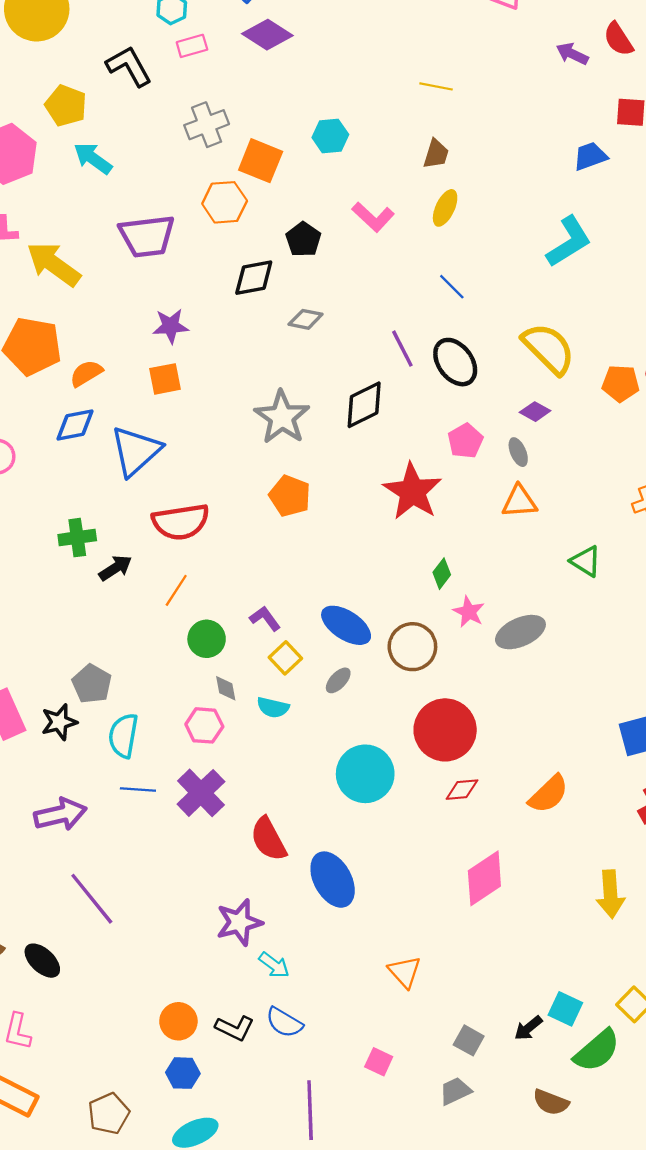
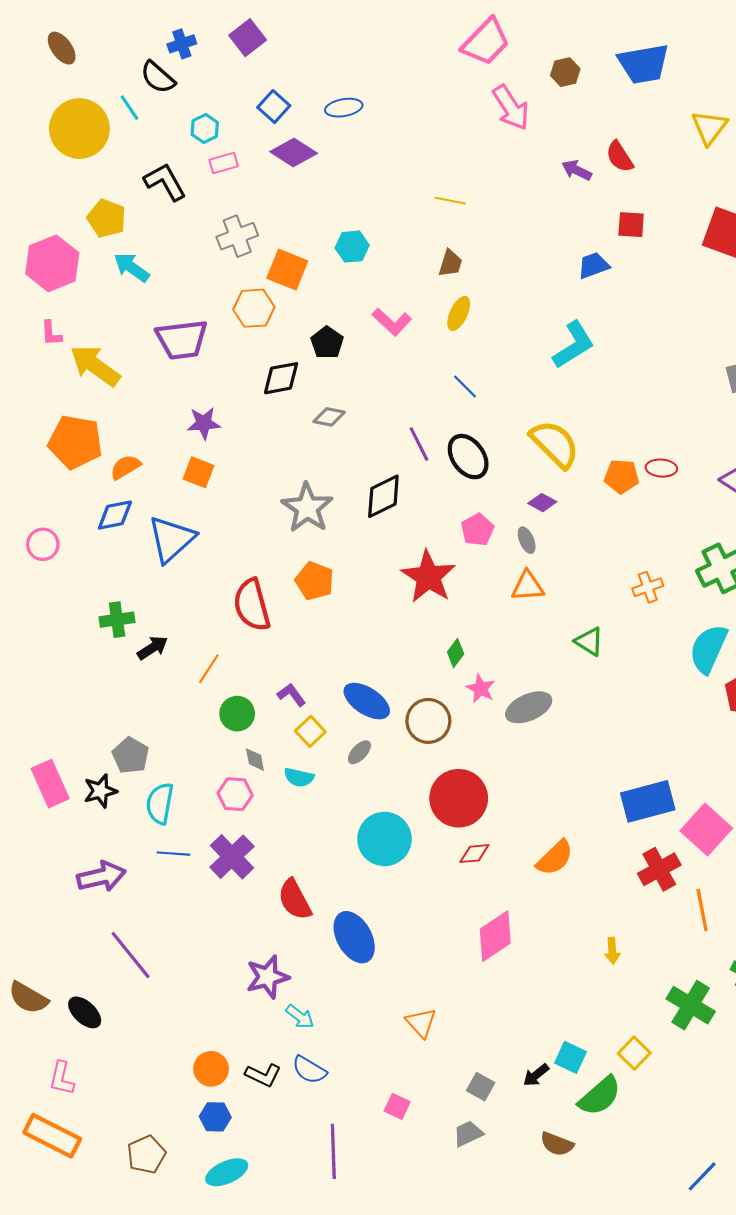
orange square: (165, 379) -> (199, 472), turned 32
red semicircle: (181, 522) -> (252, 605), moved, turned 84
yellow arrow: (610, 894) -> (612, 951), size x0.6

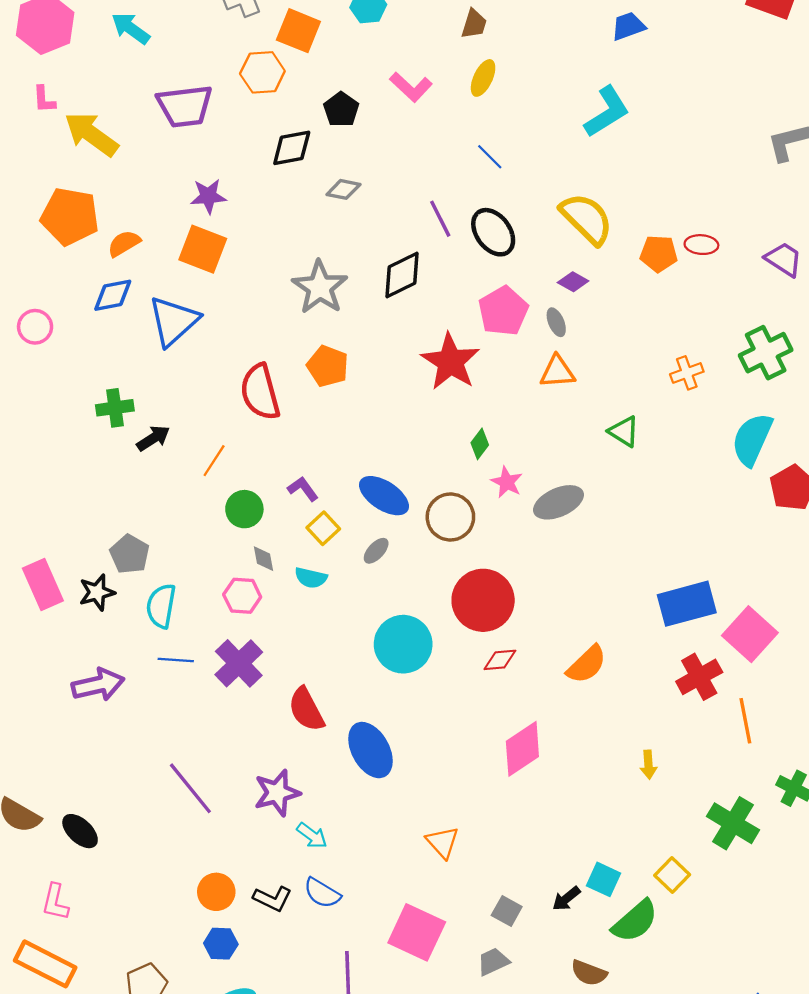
orange square: (199, 472) -> (203, 249), size x1.4
pink pentagon: (477, 530) -> (503, 311), size x1.4
purple line: (131, 955) -> (190, 788), moved
pink square: (397, 1106) -> (417, 932), size x2.0

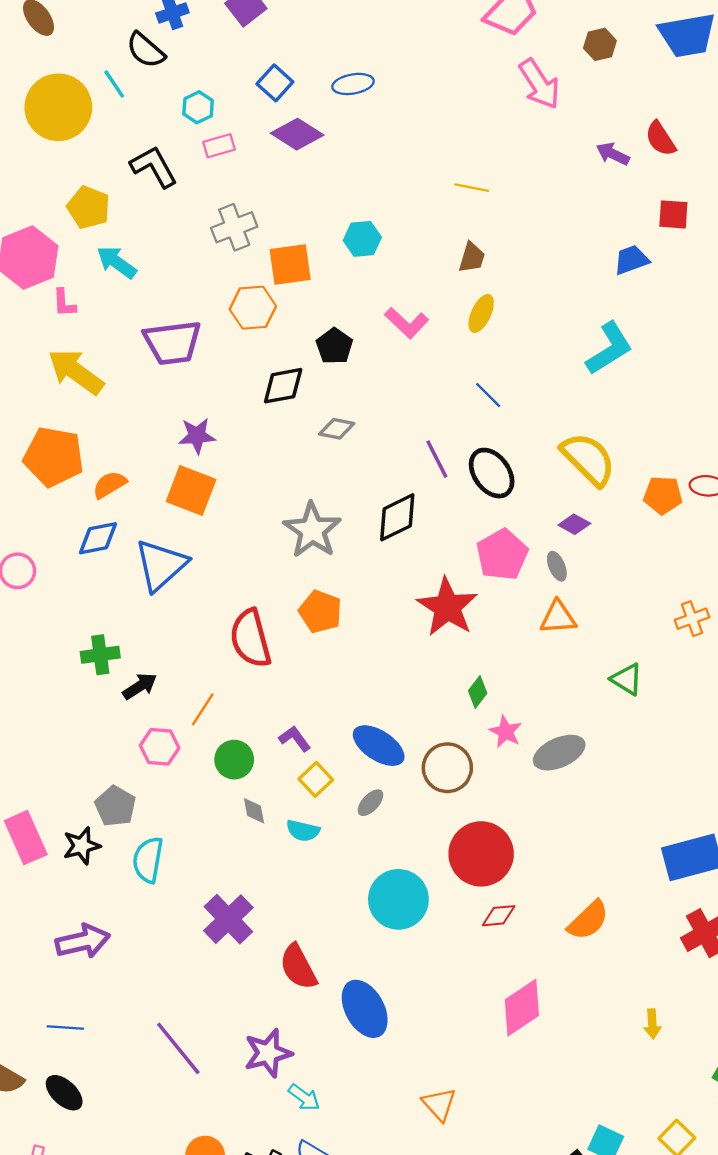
orange square: (298, 31) -> (290, 265), turned -30
pink L-shape: (44, 99) -> (64, 303), moved
pink hexagon: (242, 596) -> (160, 747), moved
blue line: (176, 660) -> (65, 1027), moved

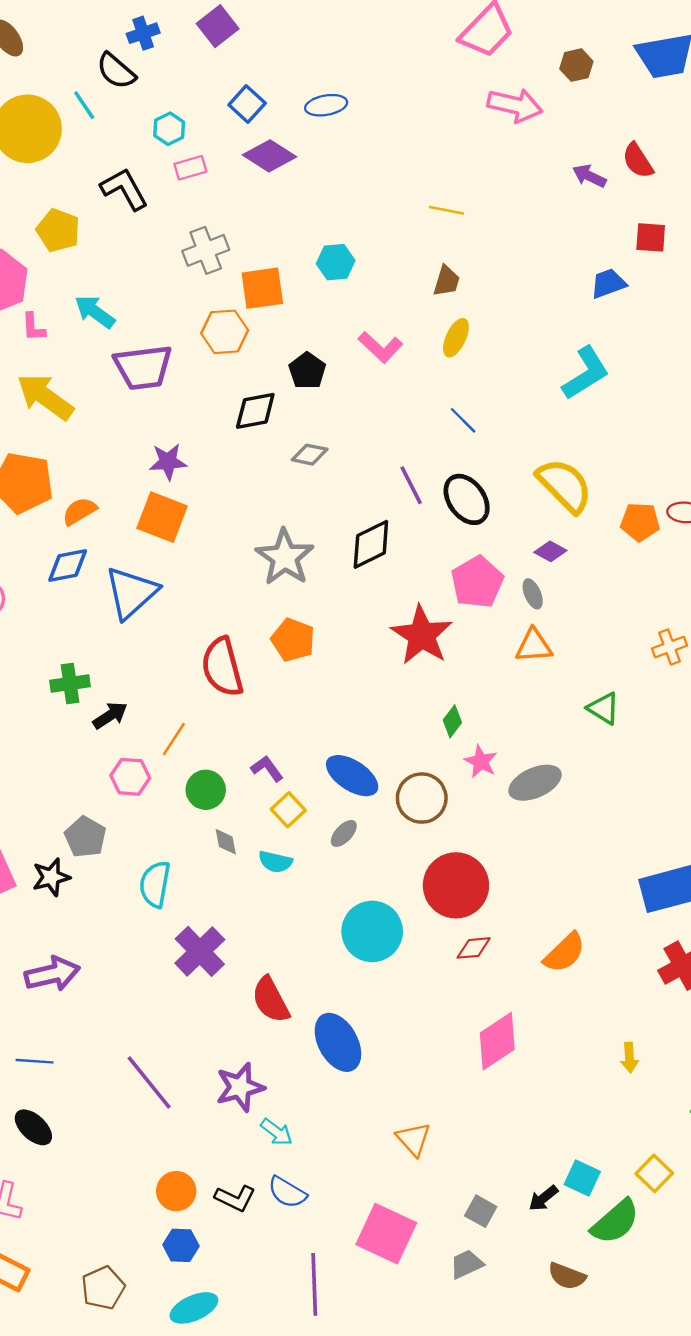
pink arrow: (539, 84) -> (515, 105), turned -44
cyan arrow: (117, 262) -> (95, 312), moved
cyan semicircle: (148, 860) -> (155, 884), moved

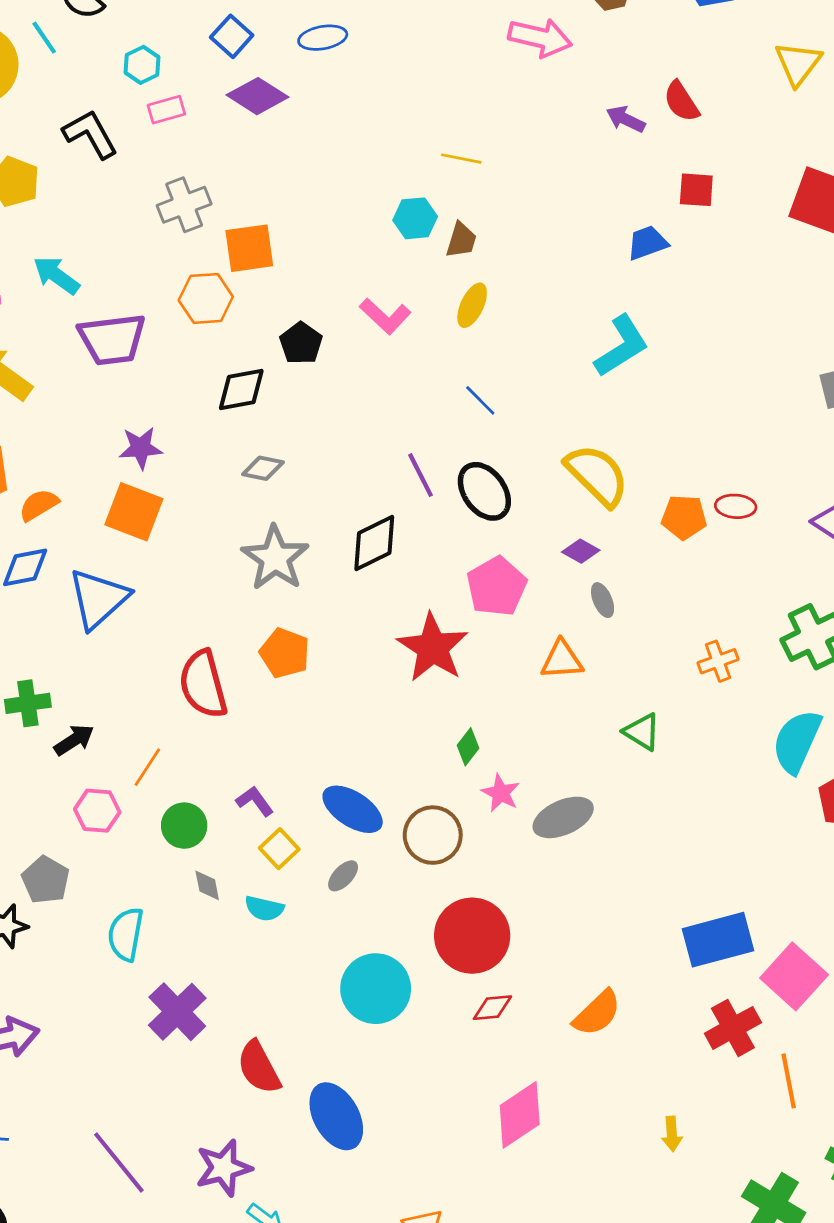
cyan hexagon: (336, 262) -> (415, 218), moved
gray diamond: (310, 455) -> (263, 468), moved
gray ellipse: (533, 594) -> (603, 600), moved

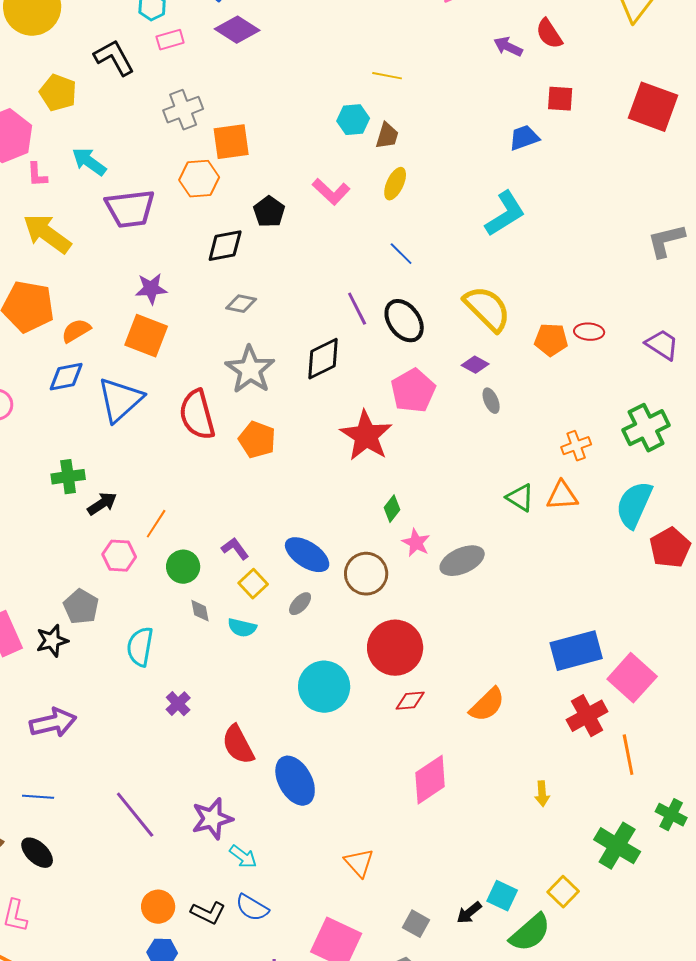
orange triangle: (562, 660) -> (562, 496), moved
red semicircle: (203, 684) -> (197, 415), moved
purple cross: (177, 1012) -> (178, 704), size x0.6

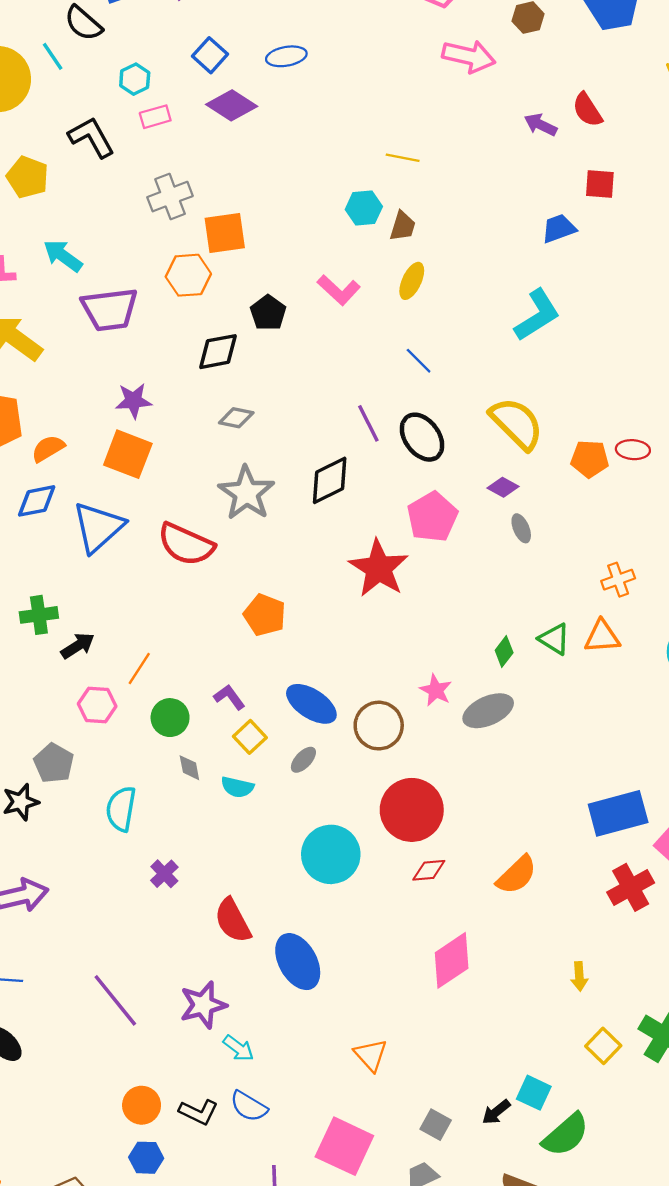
red semicircle: (197, 415) -> (186, 544), turned -51
orange pentagon: (257, 440) -> (265, 615), moved
green diamond: (392, 509) -> (504, 651), moved
yellow square: (563, 892) -> (603, 1046), moved

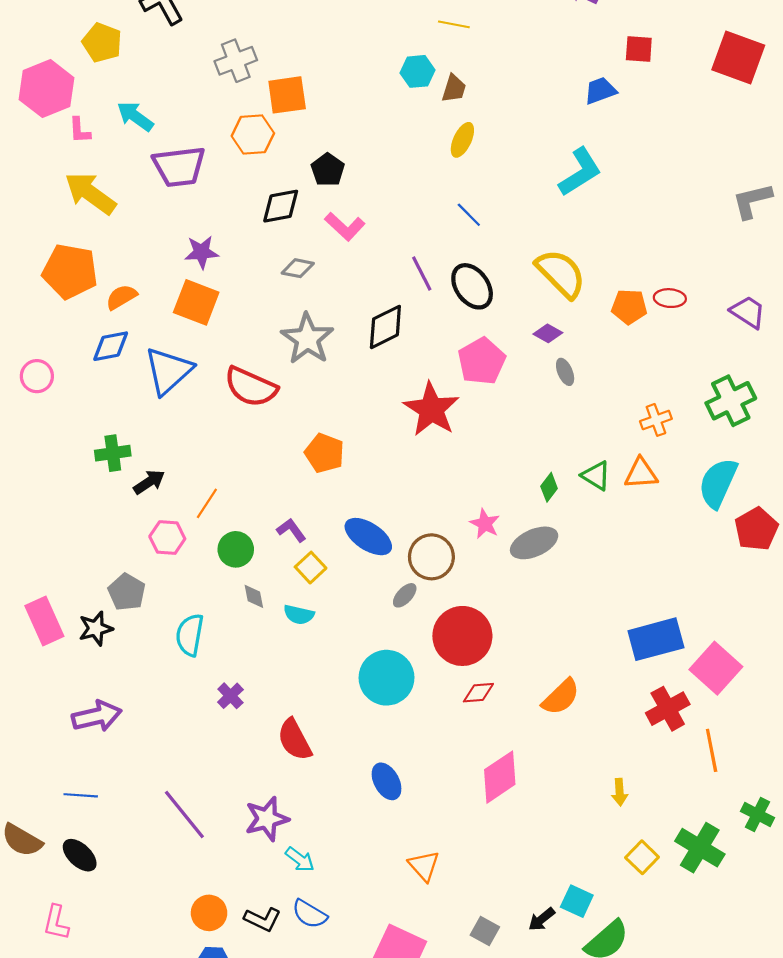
pink L-shape: (339, 290) -> (345, 226), moved
gray ellipse: (303, 760) -> (405, 595), moved
blue ellipse: (298, 962) -> (387, 781), moved, size x0.7

